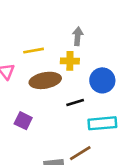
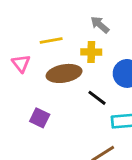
gray arrow: (78, 36) -> (100, 25), turned -54
black line: (75, 103) -> (97, 98), turned 54

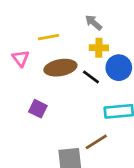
yellow cross: (91, 52) -> (99, 48), moved
black line: (97, 98) -> (91, 77), moved

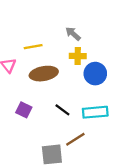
black line: (91, 77) -> (62, 110), moved

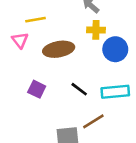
yellow line: (33, 47) -> (35, 20), moved

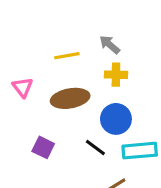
yellow line: (35, 20) -> (67, 56), moved
blue circle: (115, 49) -> (116, 119), moved

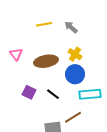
yellow line: (67, 56) -> (44, 24), moved
yellow cross: (116, 75) -> (75, 54), moved, turned 32
black line: (95, 147) -> (53, 94), moved

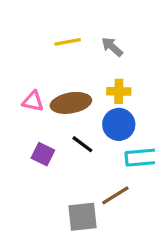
pink triangle: (16, 54) -> (33, 101), moved, turned -40
yellow cross: (75, 54) -> (119, 91), turned -32
black line: (53, 94) -> (82, 144), moved

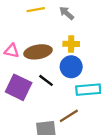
purple square: (43, 154) -> (19, 87), size x1.6

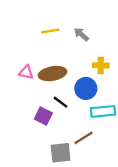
yellow cross: (71, 44) -> (101, 65), moved
purple square: (19, 87) -> (43, 116), moved, size x0.7

